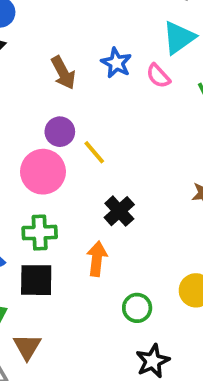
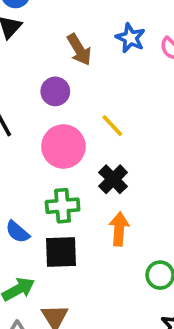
purple circle: (60, 132) -> (55, 91), moved
black cross: (119, 211) -> (113, 179), moved

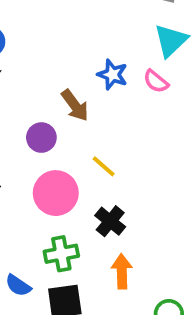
brown arrow: (79, 50) -> (75, 105), moved

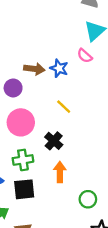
blue star: (112, 75) -> (59, 68), moved
brown arrow: (75, 105) -> (34, 69), turned -48
yellow line: (104, 166) -> (64, 107), moved

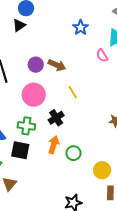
blue star: (59, 68) -> (81, 28), moved
brown arrow: (34, 69) -> (57, 65), moved
green circle: (88, 199) -> (73, 153), moved

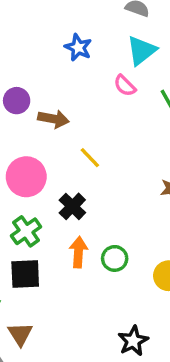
purple circle: (36, 65) -> (17, 101), moved
green cross: (26, 126) -> (26, 231), turned -30

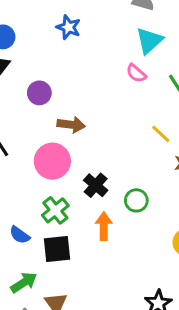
blue star: (78, 47) -> (68, 27), moved
brown arrow: (53, 119) -> (71, 125), moved
yellow line: (90, 158) -> (161, 134), moved
green circle: (115, 258) -> (136, 200), moved

